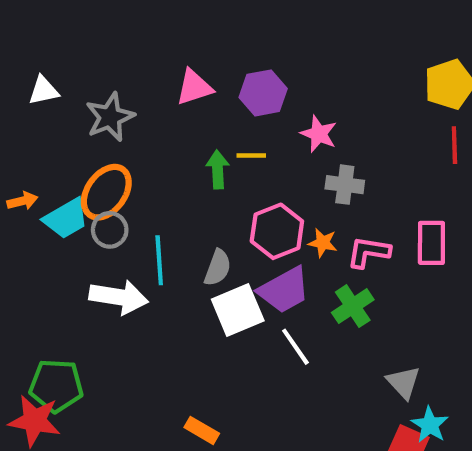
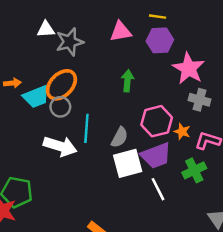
white triangle: (44, 90) -> (46, 29), moved
pink star: (319, 134) -> (189, 68), size x1.5
yellow line: (251, 155) -> (158, 17), moved

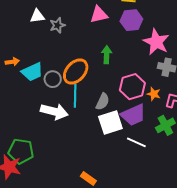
gray star: (70, 42) -> (57, 25), size x0.7
orange ellipse: (61, 85) -> (76, 72), moved
white line: (158, 189) -> (136, 142), turned -36

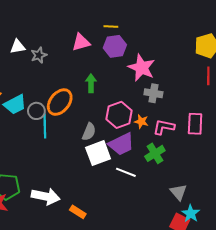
cyan line: (75, 96) -> (45, 126), moved
white arrow: (54, 111) -> (46, 196), moved

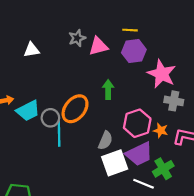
gray star: (39, 55) -> (77, 38), moved
green cross: (155, 153) -> (163, 169), moved

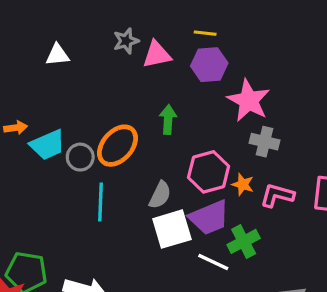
cyan line: (59, 134) -> (100, 202), moved

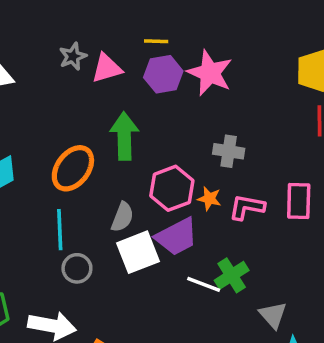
pink star: (249, 101) -> (210, 73), moved
green arrow: (168, 120) -> (124, 136), size x1.5
gray circle: (80, 157) -> (77, 268), moved
green cross: (244, 241) -> (232, 275), moved
white line: (213, 262) -> (204, 284), moved

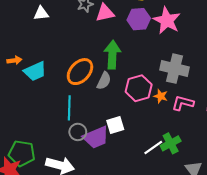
gray cross: (229, 151) -> (174, 69), size x1.5
gray semicircle: (122, 217) -> (104, 81), moved
purple trapezoid: (177, 237) -> (96, 137), moved
white square: (138, 252) -> (115, 125), size x0.7
white line: (204, 284) -> (153, 148), turned -60

